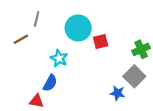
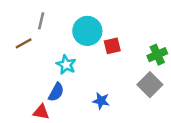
blue star: (117, 93) -> (101, 101), moved

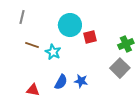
gray line: (41, 21) -> (22, 17), moved
brown line: (24, 43) -> (32, 45), moved, turned 48
blue semicircle: (56, 92) -> (61, 82), moved

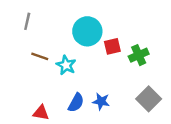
green cross: (126, 44) -> (139, 55), moved
gray square: (120, 68) -> (149, 99), moved

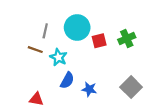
gray line: (27, 21) -> (45, 31), moved
green cross: (139, 55) -> (127, 39), moved
blue semicircle: (76, 103) -> (67, 80), moved

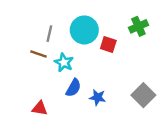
green cross: (127, 39) -> (138, 26), moved
red square: (99, 41) -> (108, 44), turned 32

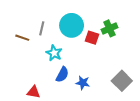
green cross: (138, 26) -> (109, 28), moved
brown line: (39, 54) -> (22, 38), moved

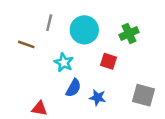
gray line: (42, 28) -> (49, 23), moved
red square: (92, 38) -> (108, 61), moved
gray square: (122, 81) -> (144, 95), turned -30

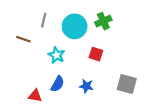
green cross: (129, 34) -> (103, 21), moved
blue semicircle: (73, 88) -> (58, 84), moved

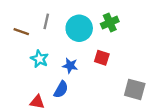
brown line: (23, 39) -> (21, 32), moved
cyan star: (56, 55) -> (39, 59), moved
blue star: (86, 86) -> (70, 66), moved

